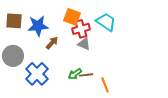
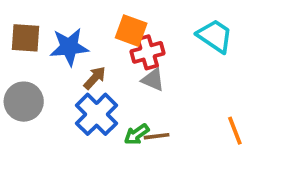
cyan trapezoid: (106, 22) -> (215, 36), moved
blue cross: (37, 74) -> (97, 114), moved
orange line: (105, 85) -> (235, 131), moved

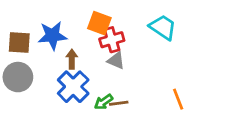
brown square: (25, 38) -> (19, 42), moved
brown arrow: (95, 78) -> (72, 59), turned -42

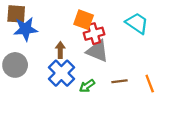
blue star: (52, 36) -> (26, 29), moved
brown square: (19, 42) -> (16, 14), moved
gray triangle: (116, 60) -> (97, 51), size x1.5
brown line: (119, 103) -> (120, 81), moved

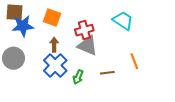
orange square: (84, 20) -> (52, 18), moved
orange line: (150, 84) -> (134, 61), moved
green arrow: (87, 86) -> (78, 77), turned -32

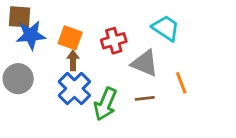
orange square: (52, 18) -> (70, 38), moved
gray triangle: (87, 46) -> (145, 63), moved
green arrow: (78, 77) -> (105, 104), size x1.6

